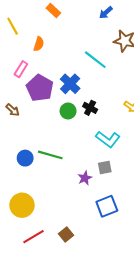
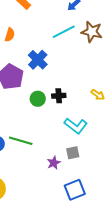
cyan line: (95, 60) -> (64, 32), moved, turned -65
blue cross: (70, 84) -> (38, 60), moved
black cross: (90, 108) -> (59, 96), turned -32

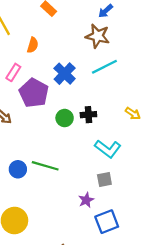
cyan line: (64, 32) -> (104, 67), moved
brown star: (92, 32) -> (98, 36), moved
purple star: (54, 163) -> (86, 200), moved

